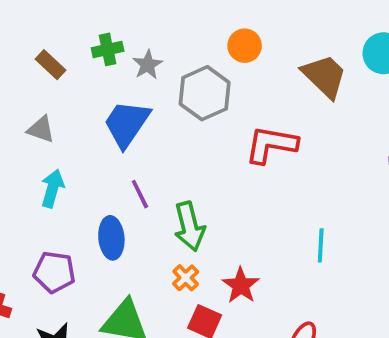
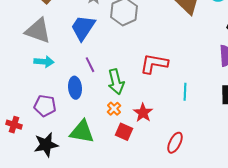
gray triangle: (41, 129) -> (38, 31), size x1.8
red L-shape: (271, 145) -> (154, 64), moved
cyan arrow: (52, 188) -> (44, 62), turned 78

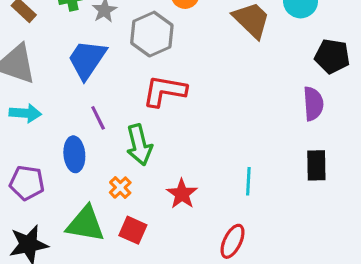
red L-shape: (154, 64) -> (165, 91), moved
cyan line: (185, 92) -> (248, 181), moved
orange cross: (114, 109) -> (120, 188), moved
red square: (124, 132) -> (133, 230), moved

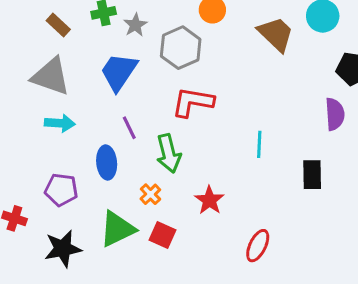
black rectangle: (316, 165) -> (312, 175), moved
cyan line: (248, 181) -> (259, 144), moved
green triangle: (85, 224) -> (117, 229), turned -36

